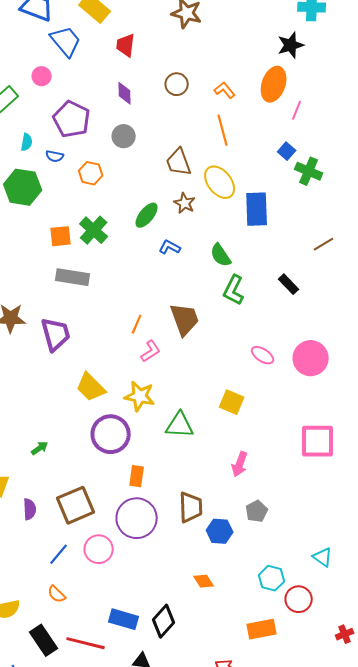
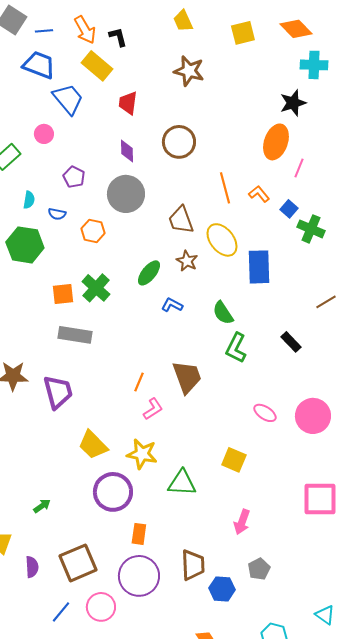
brown circle: (177, 84) -> (179, 142), size x1.4
orange L-shape: (225, 90) -> (259, 194), moved
purple pentagon: (72, 119) -> (74, 177), size x0.6
gray circle: (124, 136) -> (126, 194), size x1.6

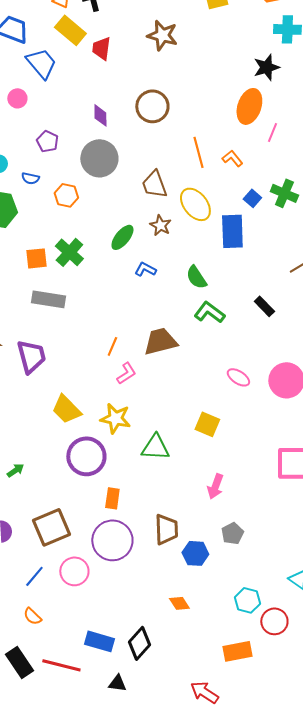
red trapezoid: (128, 103) -> (101, 48), moved
blue square: (289, 209) -> (252, 198), moved
green L-shape: (236, 348) -> (209, 312), turned 100
brown trapezoid: (187, 377) -> (160, 341), turned -84

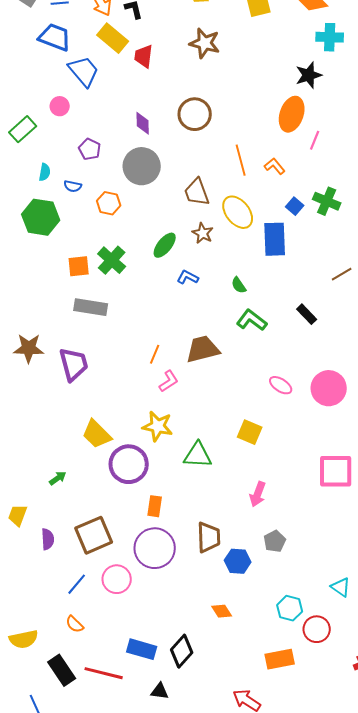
green semicircle: (196, 277) -> (239, 285), size x0.7
yellow trapezoid: (66, 409) -> (97, 434), moved

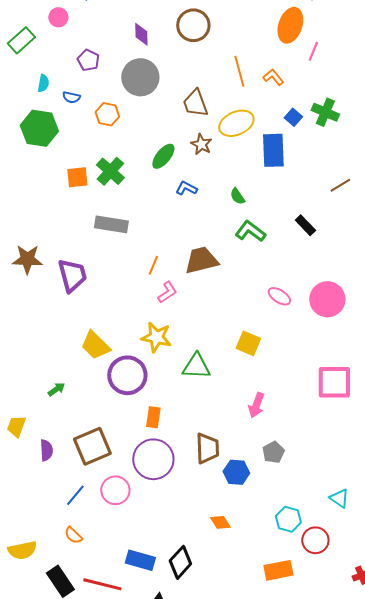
yellow ellipse: (238, 212) -> (236, 123), turned -76
gray rectangle: (91, 307) -> (111, 224), moved

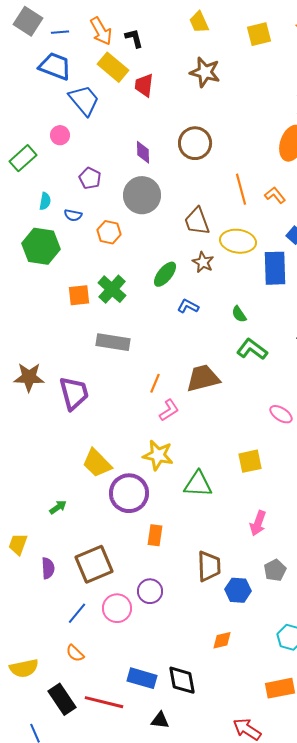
yellow ellipse: (236, 123) -> (238, 241), turned 32
yellow square: (248, 343) -> (250, 461), turned -35
purple circle: (153, 459) -> (150, 591), moved, size x0.6
orange diamond: (220, 522) -> (222, 640), turned -70
black diamond: (180, 562) -> (182, 680), turned -52

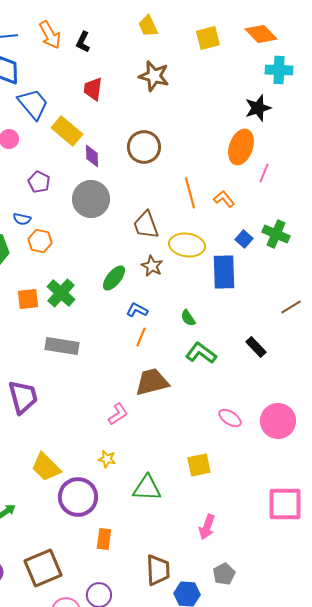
black L-shape: (134, 38) -> (83, 42), turned -140
yellow rectangle: (113, 67) -> (67, 131), moved
orange hexagon: (109, 232) -> (40, 241), moved
orange line: (155, 383) -> (141, 337), moved
yellow star: (158, 455) -> (107, 459), size x0.6

